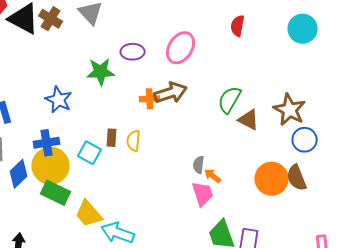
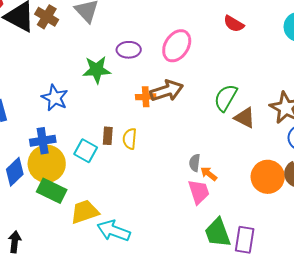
red semicircle: (238, 26) -> (234, 24), turned -70
yellow trapezoid: (89, 214) -> (85, 212), turned 112

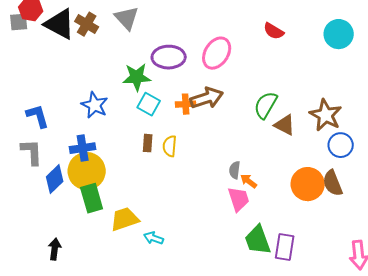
purple ellipse: (129, 50) -> (169, 57), size x1.4
cyan square: (86, 151) -> (149, 104), moved
green rectangle: (52, 191) -> (92, 198), turned 48
cyan arrow: (114, 231) -> (154, 238), size x0.6

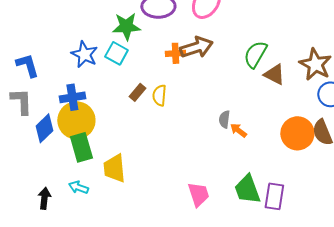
cyan square: (149, 104) -> (116, 53), moved
brown rectangle: (148, 143) -> (137, 92), turned 36
pink trapezoid: (239, 199) -> (198, 194), moved
yellow trapezoid: (125, 219) -> (114, 168), turned -76
cyan arrow: (154, 238) -> (78, 187), moved

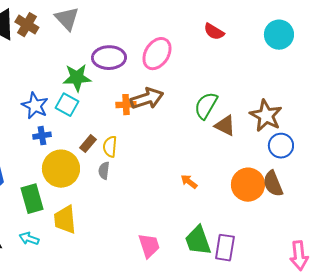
blue cross: (72, 97) -> (42, 136), moved, size x0.7
gray semicircle: (224, 119) -> (104, 171), moved
yellow circle: (76, 120) -> (61, 169), moved

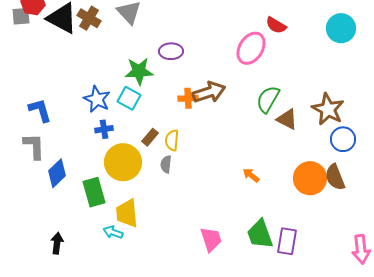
pink ellipse: (157, 54) -> (251, 48), moved
purple ellipse: (109, 58) -> (171, 51), size x0.7
cyan arrow: (29, 239) -> (113, 232), moved

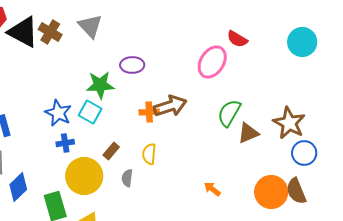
brown triangle: (287, 119) -> (248, 133), turned -50
yellow semicircle: (172, 140) -> (149, 154), moved

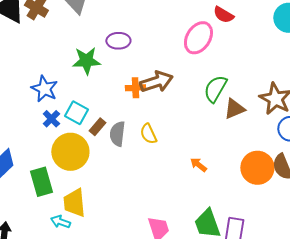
cyan square: (90, 112) -> (76, 113), moved
blue cross: (65, 143) -> (51, 119), turned -36
yellow semicircle: (149, 154) -> (148, 134), moved, turned -30
gray semicircle: (127, 178) -> (117, 134), moved, size x1.4

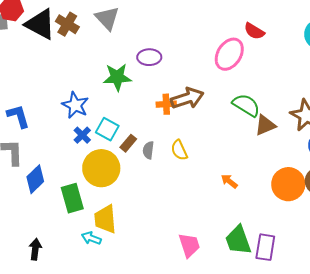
green semicircle: (215, 89) -> (246, 105), turned 92
gray semicircle: (117, 134) -> (148, 150), size x0.7

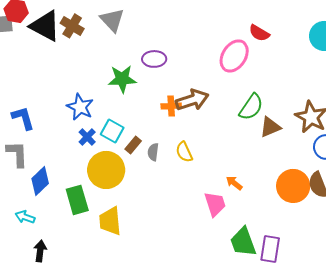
green semicircle: (246, 105) -> (251, 107), turned 92
cyan arrow: (91, 238) -> (25, 217), moved
pink trapezoid: (189, 245) -> (215, 204), moved

